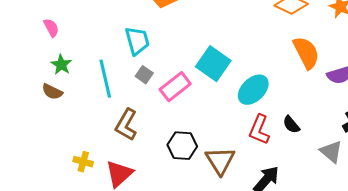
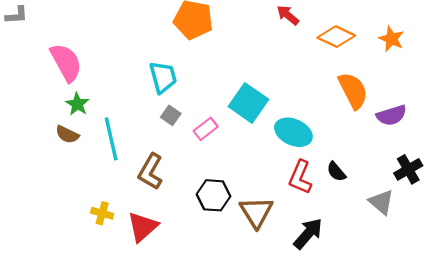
pink semicircle: (51, 28) -> (66, 62), size x1.8
cyan line: (105, 79) -> (111, 139), moved
pink rectangle: (175, 87) -> (206, 129), size x0.7
cyan ellipse: (253, 90) -> (293, 132), turned 68

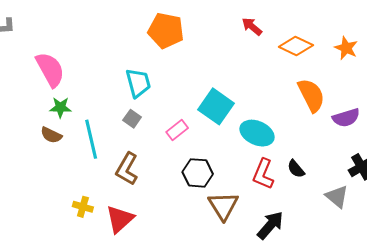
green star: (77, 104) -> (60, 107), turned -30
gray square: (171, 115) -> (132, 119), moved
black hexagon: (214, 195) -> (198, 173), moved

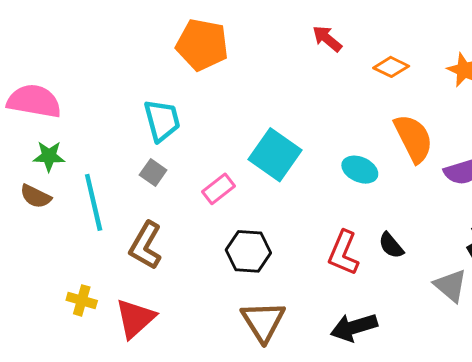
orange diamond: (296, 46) -> (391, 67), size x0.7
pink semicircle: (50, 70) -> (34, 101), turned -51
cyan ellipse: (257, 133) -> (360, 170), moved, size x0.7
brown triangle: (223, 206) -> (263, 321), moved
black arrow: (270, 225) -> (354, 327), turned -148

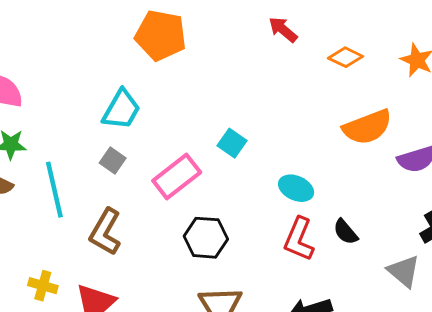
cyan trapezoid: (162, 120) -> (121, 110), turned 45
orange semicircle: (413, 138) -> (367, 127), turned 96
cyan square: (275, 155) -> (232, 143), size x0.6
cyan ellipse: (360, 170) -> (296, 188), moved
pink rectangle: (219, 189) -> (177, 177), size x1.5

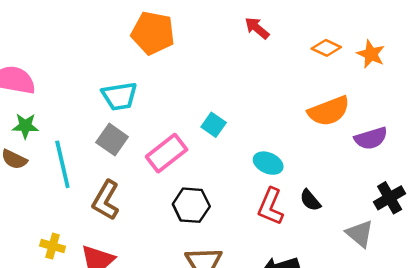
orange diamond: (346, 57) -> (326, 48), moved
cyan trapezoid: (121, 110) -> (119, 96), turned 51
gray square: (113, 161) -> (112, 140), size x1.4

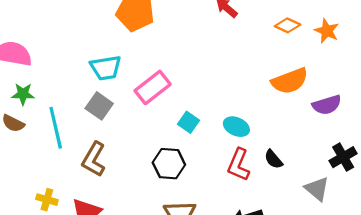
cyan square: (214, 125) -> (188, 122), moved
pink rectangle: (167, 153) -> (153, 87), moved

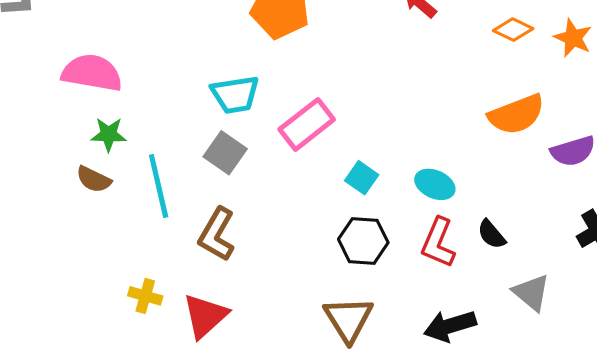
black hexagon: (169, 164) -> (363, 241), moved
gray triangle: (317, 189) -> (531, 293), moved

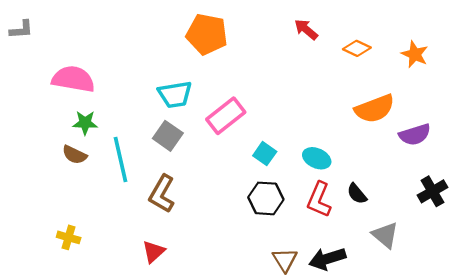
orange diamond: (513, 30) -> (357, 48), moved
yellow cross: (145, 296) -> (69, 237), moved
red triangle: (205, 316) -> (154, 252), size x0.7
brown triangle: (348, 319) -> (285, 260), moved, size x0.7

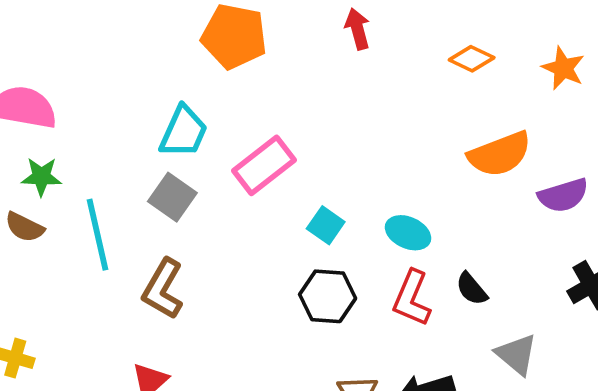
red arrow: (306, 29) -> (357, 29), moved, turned 35
cyan trapezoid: (175, 94) -> (184, 132), turned -57

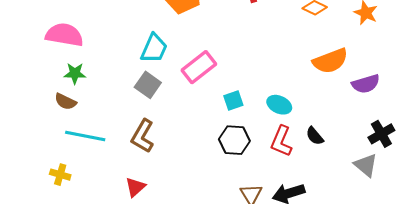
cyan square: (326, 225) -> (233, 101), turned 36
cyan line: (97, 235) -> (85, 136), moved, turned -66
gray triangle: (516, 354) -> (366, 165), moved

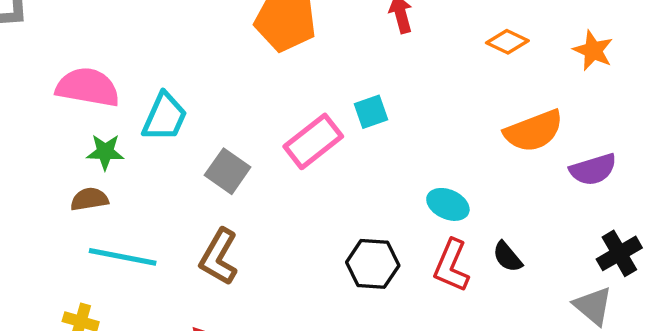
cyan trapezoid: (154, 48) -> (165, 117), moved
cyan square: (233, 101) -> (371, 112), moved
brown semicircle: (65, 102) -> (89, 199), turned 145

